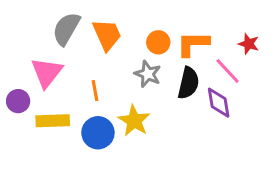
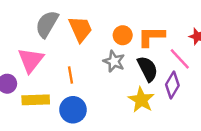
black semicircle: (188, 83) -> (148, 69), turned -40
purple diamond: (219, 103) -> (172, 85), turned 40
yellow star: (134, 121) -> (141, 100), moved

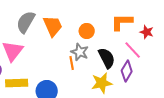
orange L-shape: (151, 36) -> (122, 22), moved
orange line: (70, 75) -> (72, 63), moved
yellow star: (141, 100) -> (102, 83), turned 30

